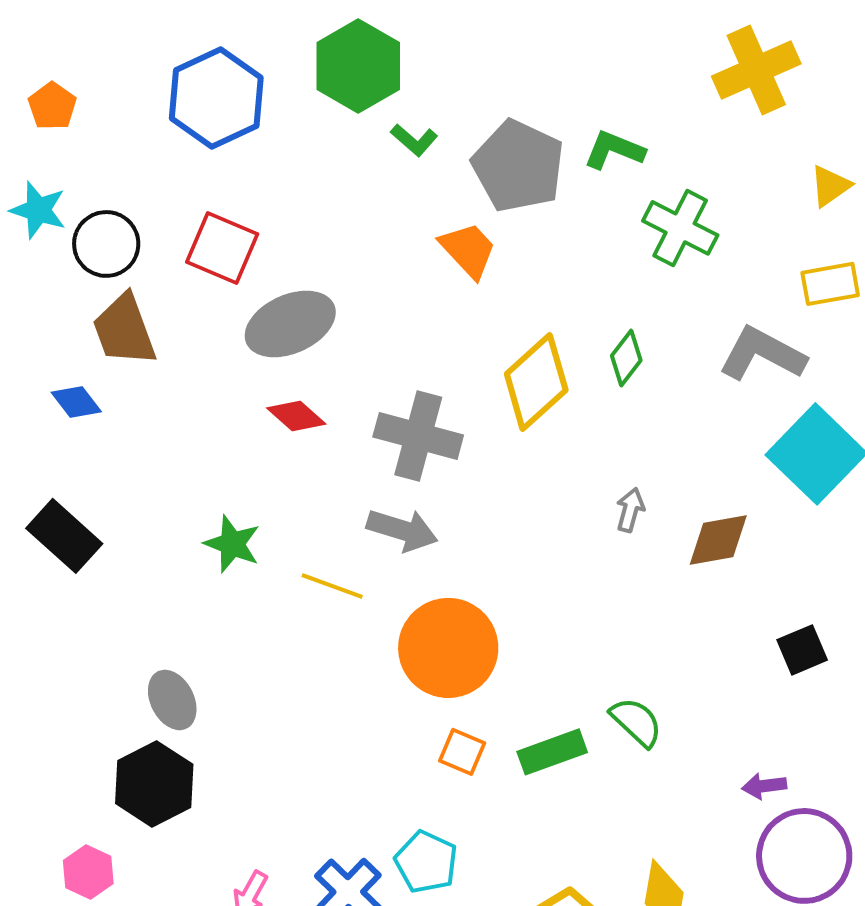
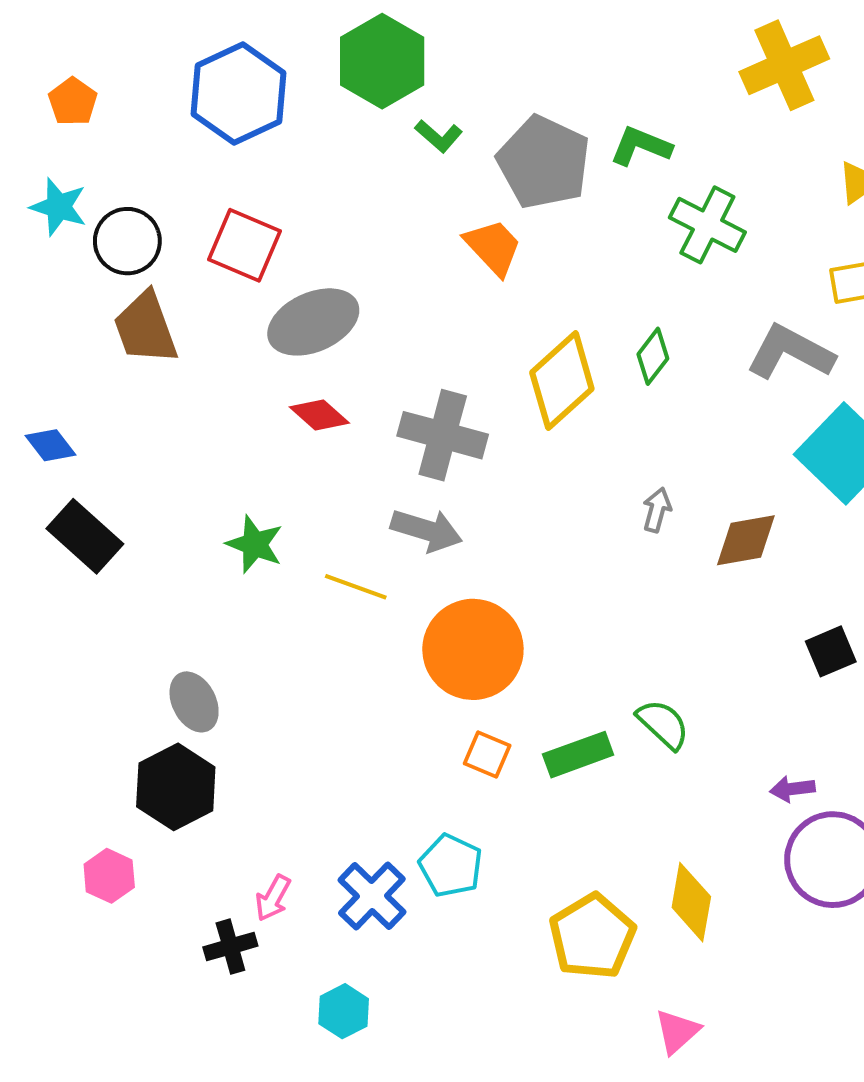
blue diamond: (76, 402) -> (51, 445), moved

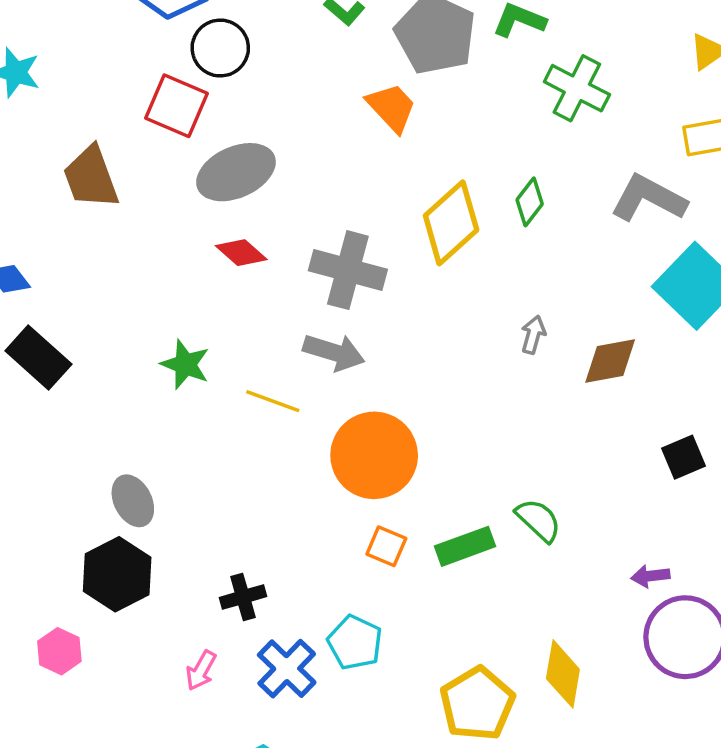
black circle: (127, 241) -> (220, 48), moved
black cross: (230, 947) -> (243, 597), moved

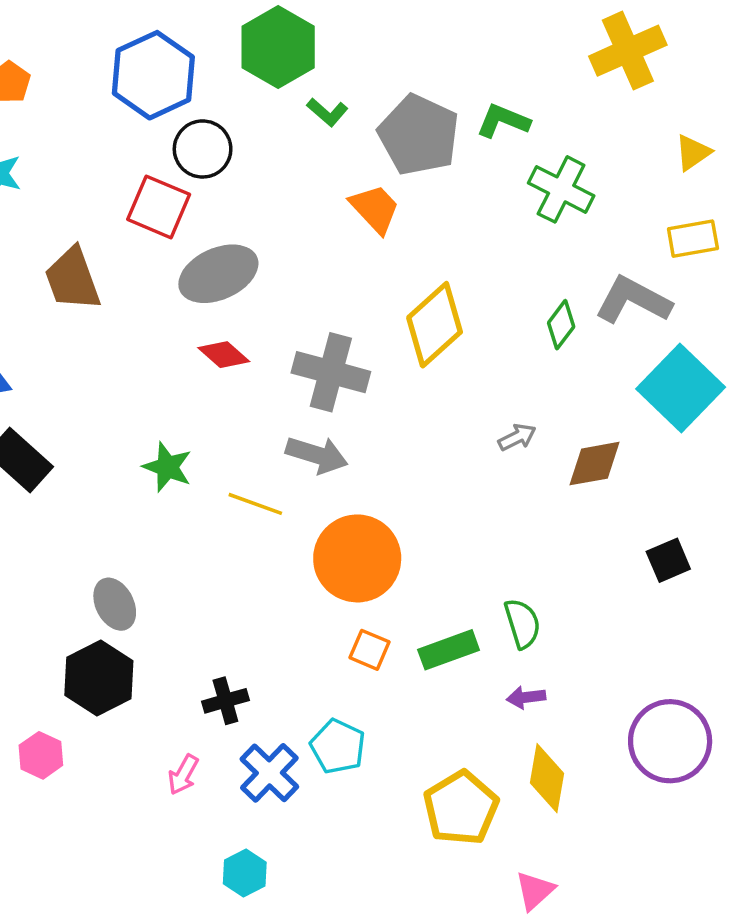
green diamond: (530, 202) -> (561, 325), moved
gray arrow: (533, 335) -> (517, 437), turned 48
green semicircle: (538, 520) -> (522, 623), turned 30
purple arrow: (650, 576) -> (526, 697), moved

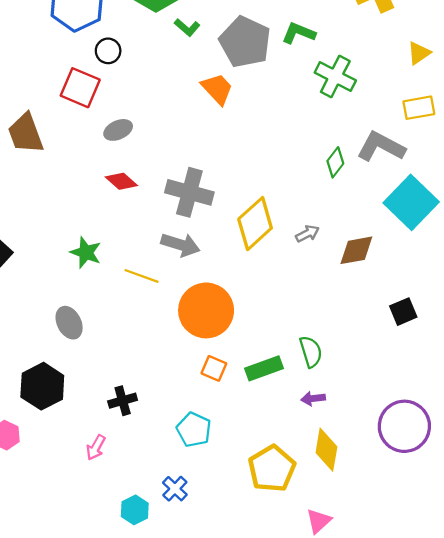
black circle: (203, 149) -> (108, 51), size x0.7
gray ellipse: (218, 274) -> (118, 130), size x0.6
yellow diamond: (435, 325) -> (255, 224), moved
gray ellipse: (115, 604) -> (69, 323), moved
blue cross: (269, 773) -> (175, 489), moved, size x0.7

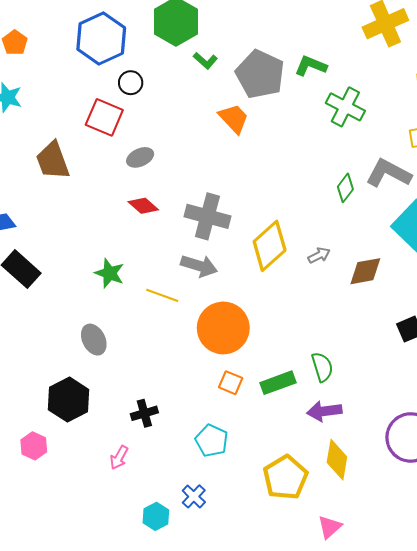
purple arrow: (313, 398) -> (324, 411), size x1.5

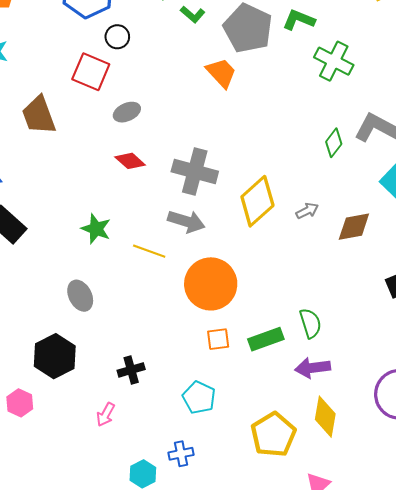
orange square: (231, 383) -> (218, 339), turned -30
blue cross: (194, 496) -> (181, 454), turned 35

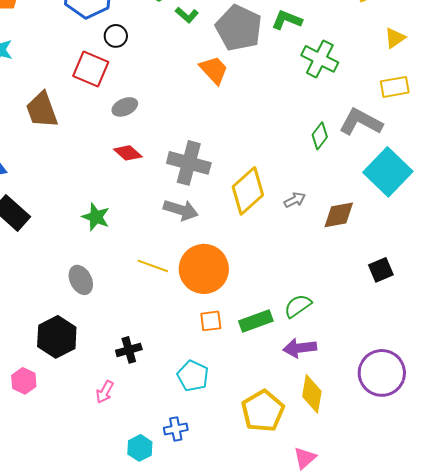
yellow line: (149, 251) -> (153, 266), moved
green semicircle: (310, 323) -> (298, 306), turned -108

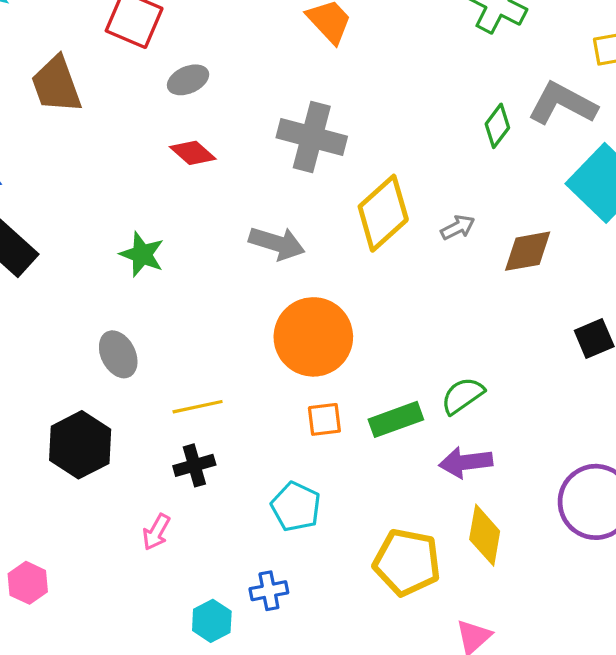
gray cross: (189, 163) -> (312, 137), moved
yellow line: (153, 266) -> (198, 407), moved, turned -32
pink hexagon: (24, 381) -> (28, 583), moved
yellow pentagon: (263, 411) -> (407, 562), turned -30

